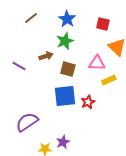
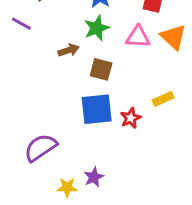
pink triangle: (97, 63) -> (138, 37), moved
purple line: (19, 66) -> (21, 24), moved
yellow rectangle: (109, 80) -> (163, 99), moved

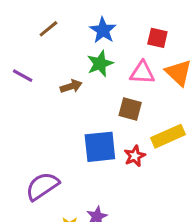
purple line: (21, 24) -> (23, 76), moved
brown square: (101, 69) -> (130, 109), moved
yellow rectangle: (163, 99) -> (168, 136), size x1.5

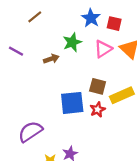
blue star: (103, 30) -> (91, 18), moved
pink triangle: (142, 73) -> (103, 49), turned -36
brown square: (130, 109) -> (98, 86), moved

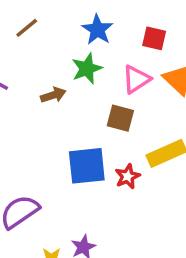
blue star: (91, 18) -> (97, 30), moved
brown square: (98, 86) -> (120, 118), moved

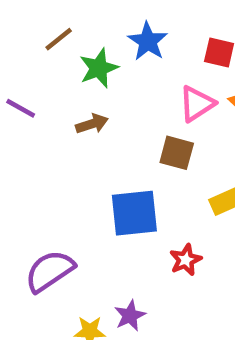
green star: (87, 69) -> (99, 68), moved
red star: (128, 176) -> (186, 260), moved

